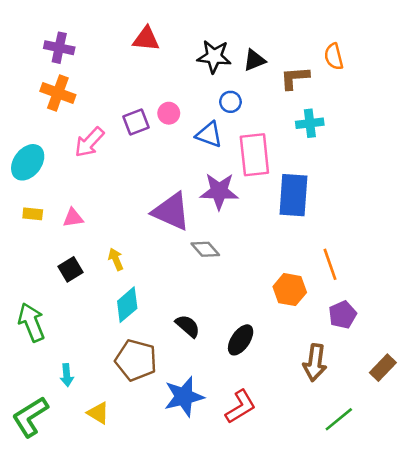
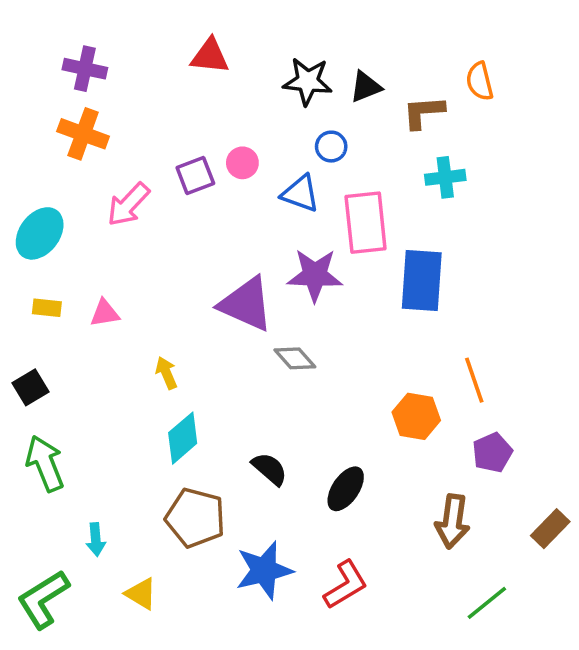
black square: (71, 269) -> (31, 387), moved

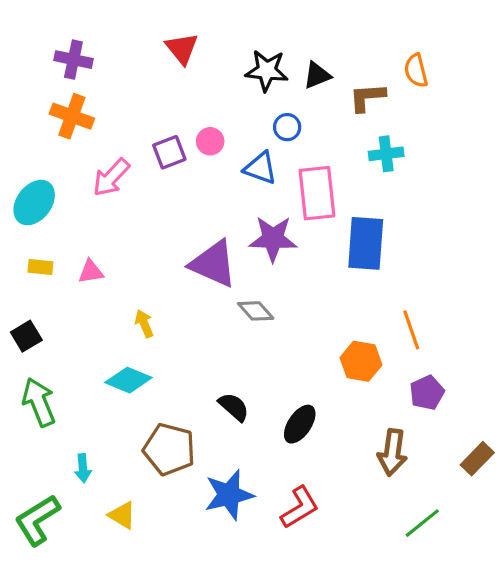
red triangle: (210, 56) -> (182, 49), turned 45
cyan diamond: (183, 438) -> (128, 380), moved, turned 63

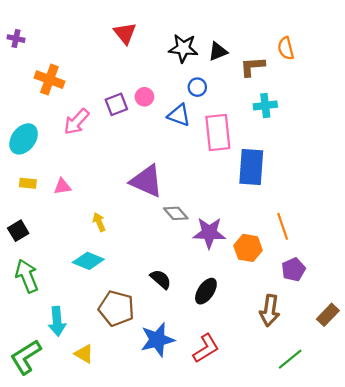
purple cross: (73, 60) -> (16, 39), moved, size x0.7
purple star: (273, 239) -> (209, 233), moved
cyan arrow: (83, 468) -> (57, 321), size x1.5

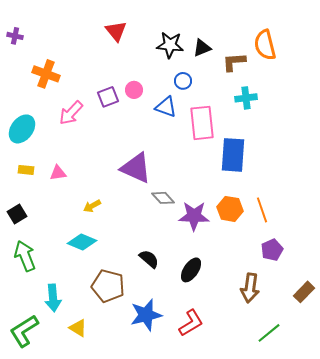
orange semicircle: (286, 48) -> (265, 45), size x1.4
yellow arrow: (99, 222) -> (92, 206), turned -96
orange hexagon: (248, 248) -> (230, 209), moved

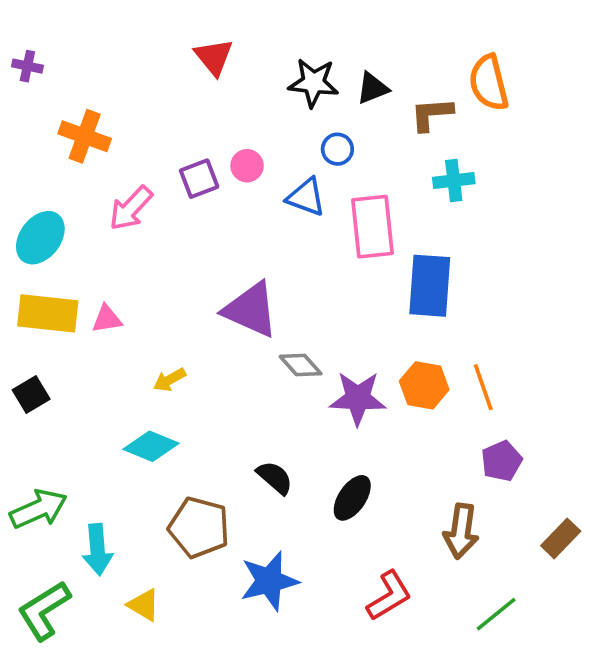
yellow rectangle: (26, 170) -> (48, 313), size x2.0
green arrow: (25, 256) -> (39, 509), moved, turned 88
red L-shape: (191, 323) -> (389, 596), moved

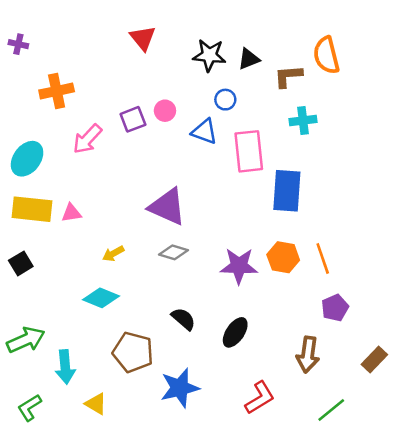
orange cross: (85, 136) -> (57, 91), turned -32
gray diamond: (301, 365) -> (174, 252), moved, turned -32
green L-shape: (44, 610) -> (29, 408), size x0.7

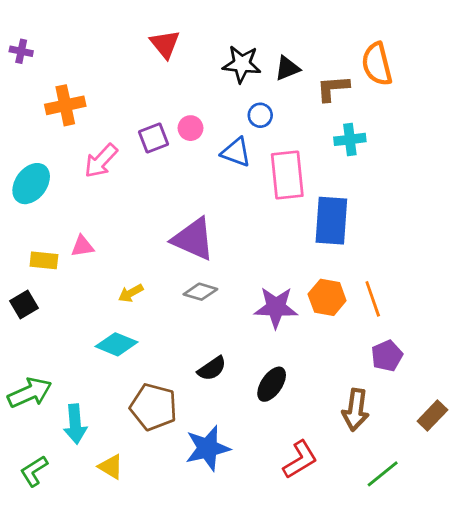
yellow rectangle: (32, 209) -> (44, 260), moved, size x0.6
black semicircle: (183, 319) -> (212, 369), turned 105

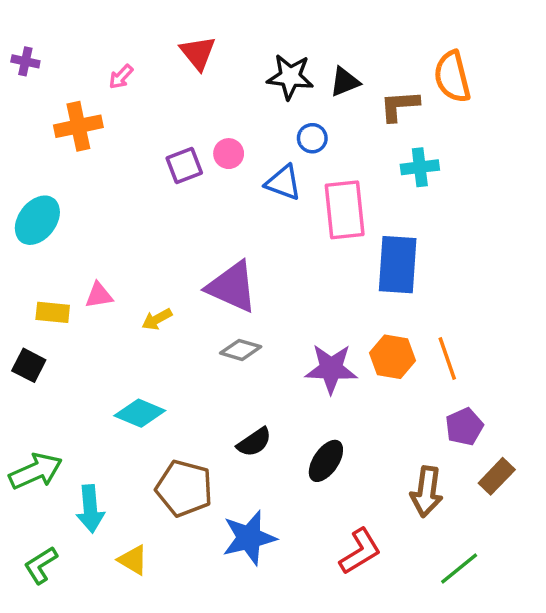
pink arrow: (101, 161) -> (121, 77), moved, size x0.6
yellow arrow: (131, 293) -> (157, 319), moved
black square: (24, 305) -> (29, 365), turned -32
brown rectangle: (432, 415) -> (497, 476), moved

